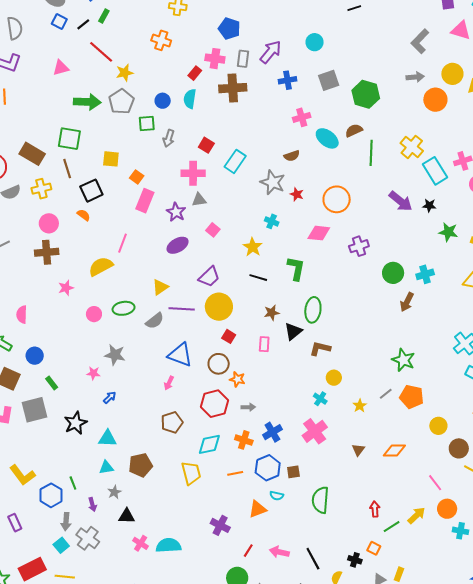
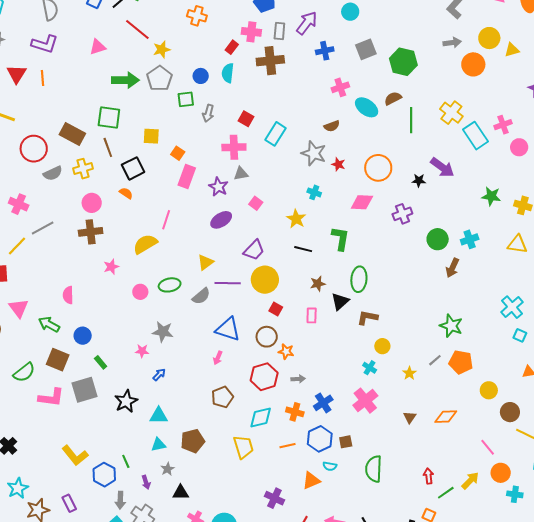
black star: (429, 205) -> (419, 180), moved

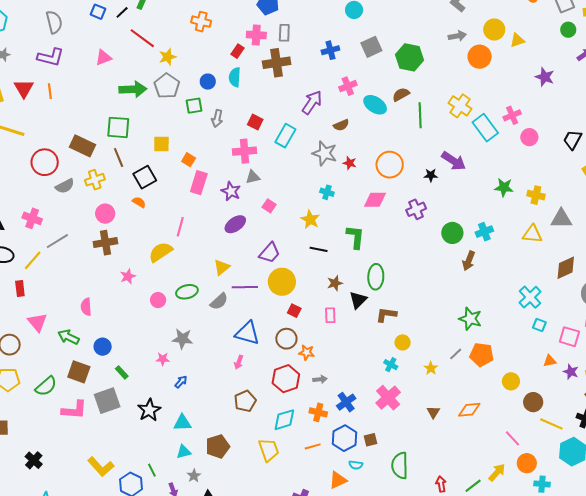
purple arrow: (307, 23) -> (312, 102), moved
red arrow: (428, 476) -> (441, 484), moved

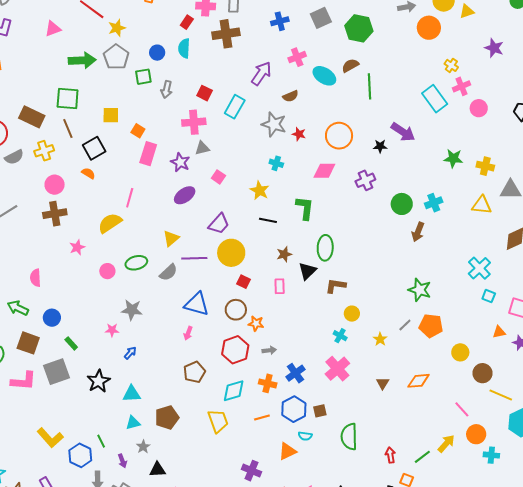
yellow cross: (460, 106) -> (451, 65), moved, size x0.6

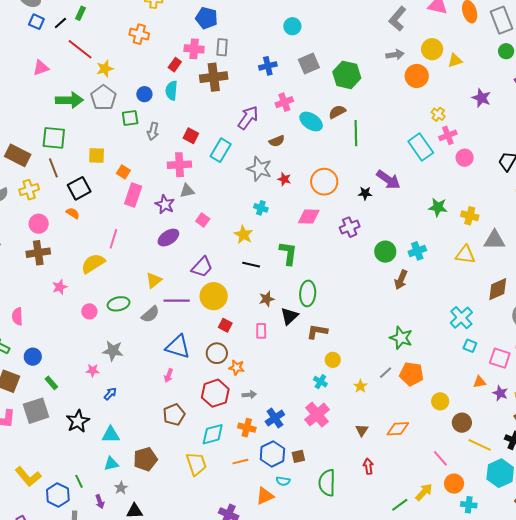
red arrow: (390, 455) -> (368, 466), moved

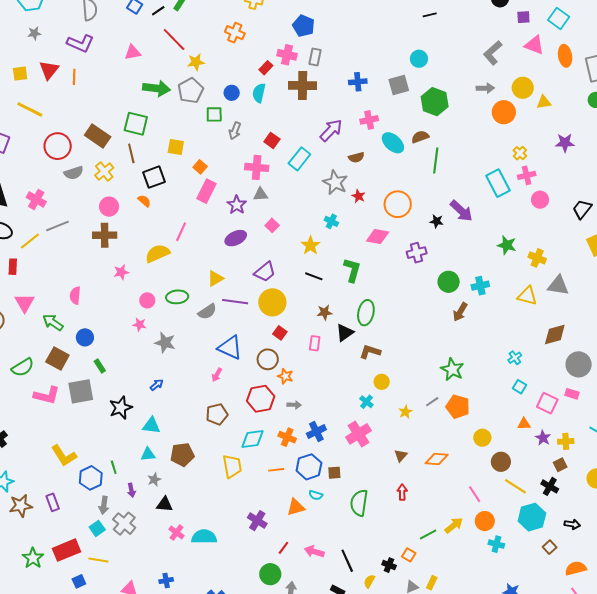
cyan circle: (292, 26) -> (419, 59), moved
purple star: (481, 98) -> (565, 143), turned -30
yellow cross: (29, 190) -> (104, 171), turned -30
cyan cross: (461, 318) -> (515, 358), size x0.6
pink star: (93, 370) -> (140, 325), moved

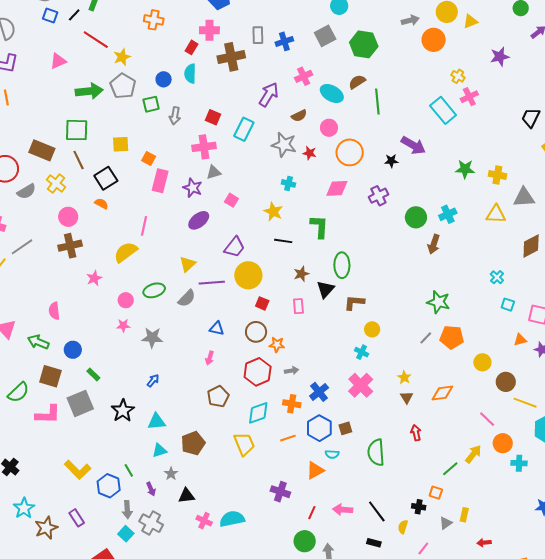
gray rectangle: (315, 57) -> (258, 35), moved
pink circle: (540, 200) -> (329, 128), moved
blue triangle: (230, 348) -> (217, 328), size x0.6
yellow star: (405, 412) -> (404, 377), moved

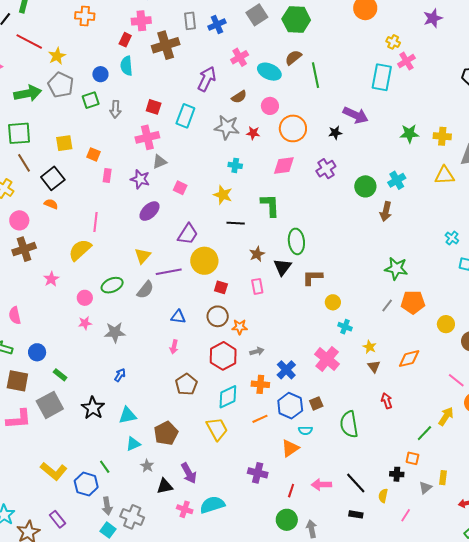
cyan rectangle: (443, 110) -> (382, 77), turned 56
pink rectangle: (160, 181) -> (107, 175), size x0.6
cyan cross: (362, 352) -> (345, 327), moved
purple arrow: (151, 489) -> (189, 473), moved, size x1.5

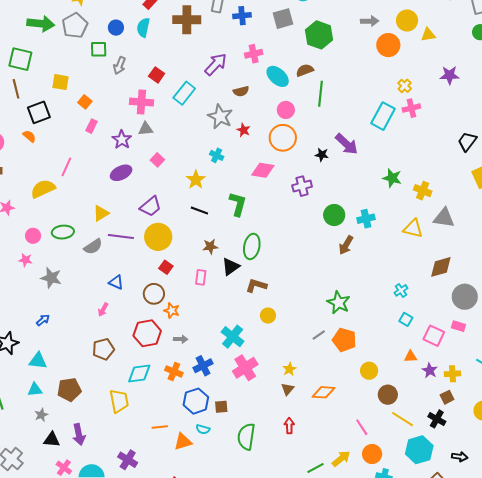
pink circle: (270, 106) -> (286, 110), moved
cyan cross: (345, 327) -> (233, 337), moved, size x1.6
orange line: (260, 419) -> (160, 427), moved
purple cross: (258, 473) -> (128, 460), moved

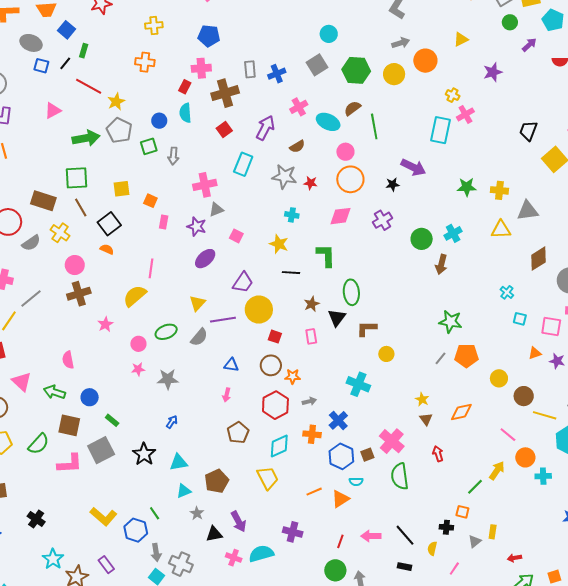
yellow circle: (407, 20) -> (394, 74), moved
red square: (157, 75) -> (224, 130), moved, turned 35
pink cross: (245, 368) -> (392, 441), moved

